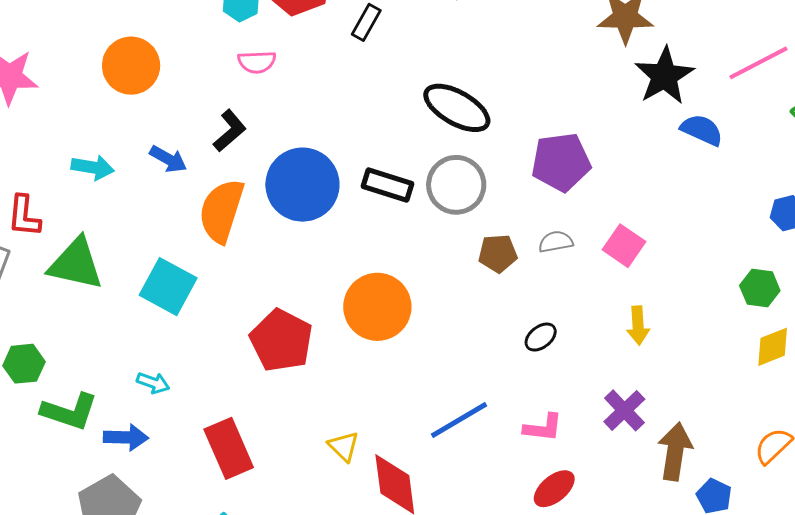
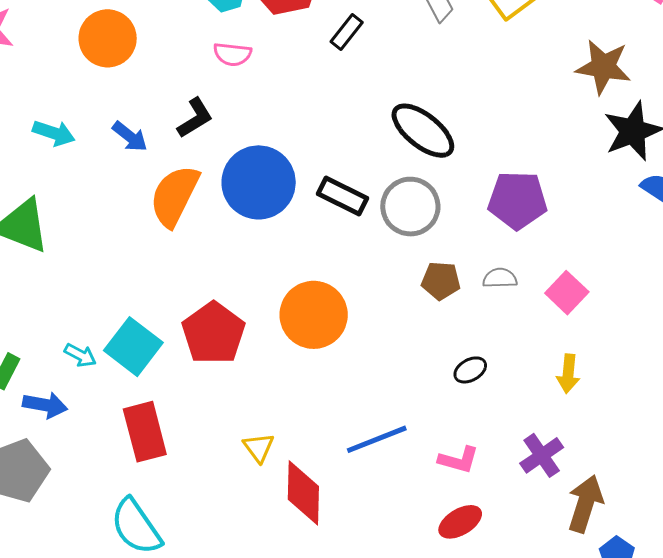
cyan square: (168, 287) -> (133, 347), moved

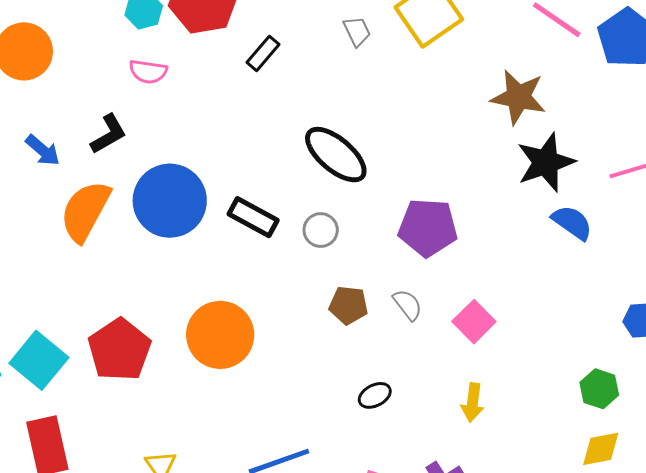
gray circle: (410, 207) -> (321, 230), size x0.6
gray semicircle: (500, 278) -> (408, 305), turned 52

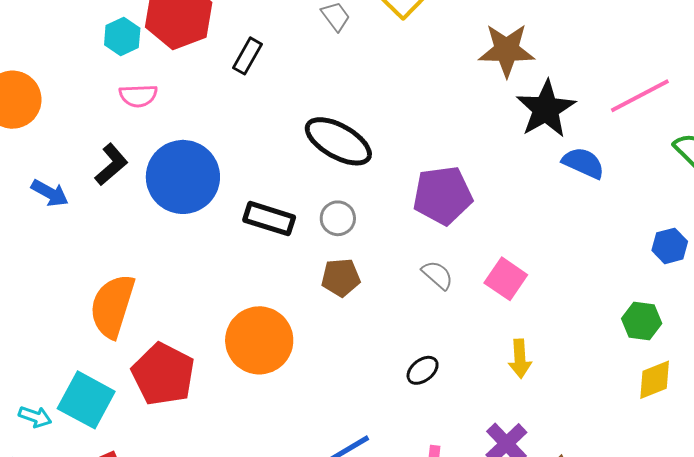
blue circle: (170, 201) -> (183, 177), moved
orange semicircle: (85, 211) -> (112, 306), moved
brown pentagon: (349, 305) -> (341, 277), moved

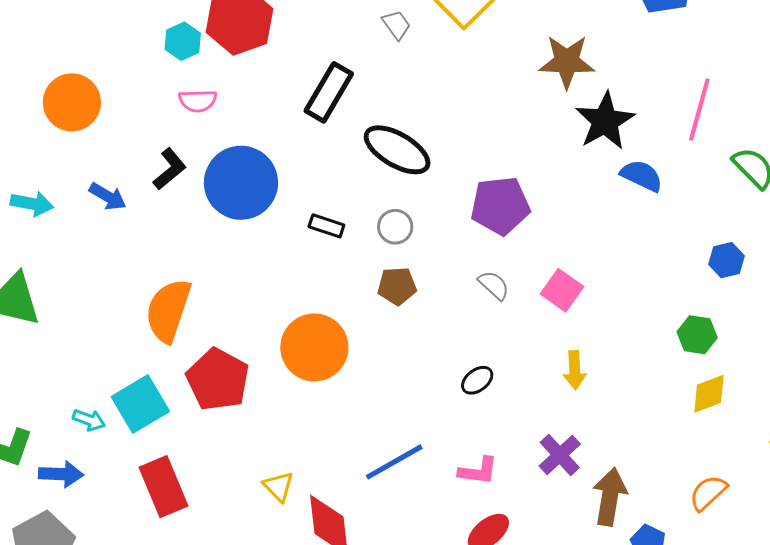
black rectangle: (248, 56) -> (329, 92), moved, size x1.6
pink line: (640, 96) -> (699, 109), turned -48
black rectangle: (269, 219) -> (326, 226), size x0.7
cyan square: (86, 400) -> (140, 404), turned 30

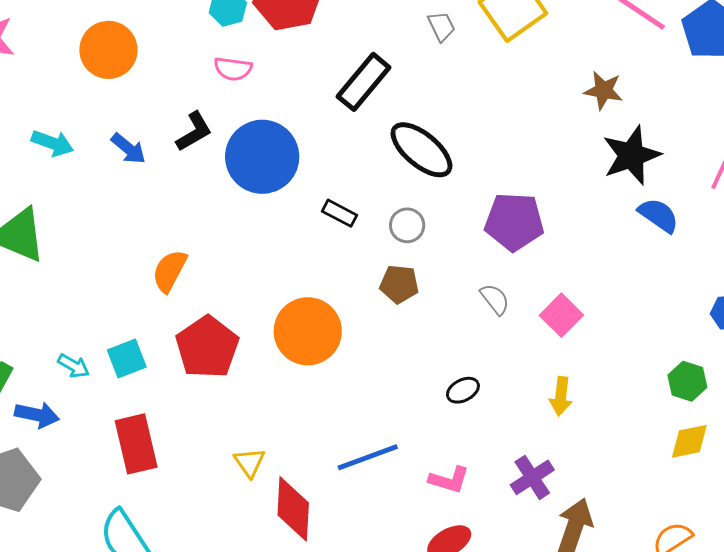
brown star: (567, 62) -> (603, 90), size x0.7
orange semicircle: (168, 310) -> (170, 271), size x0.7
cyan square: (140, 404) -> (127, 359), size x0.7

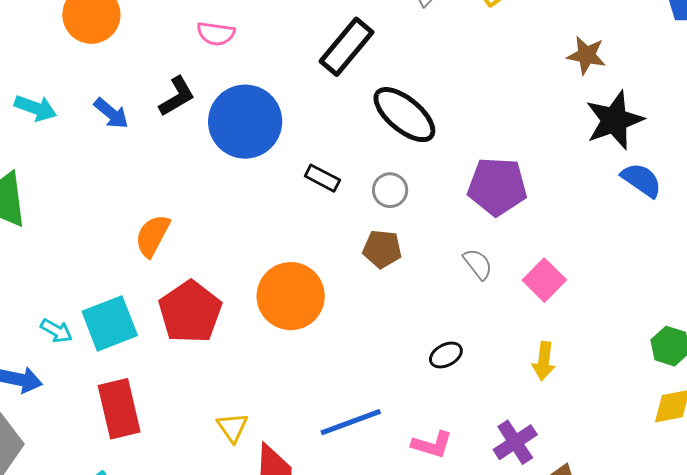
cyan square: (127, 359) -> (110, 323), size x1.4

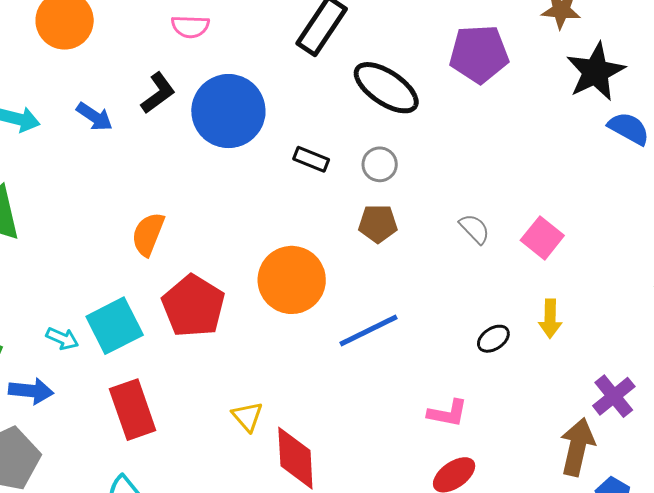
purple pentagon: (497, 187) -> (479, 54), moved
black ellipse: (446, 355) -> (493, 339), moved
blue line: (351, 422) -> (369, 331), moved
purple cross: (515, 442) -> (614, 396), moved

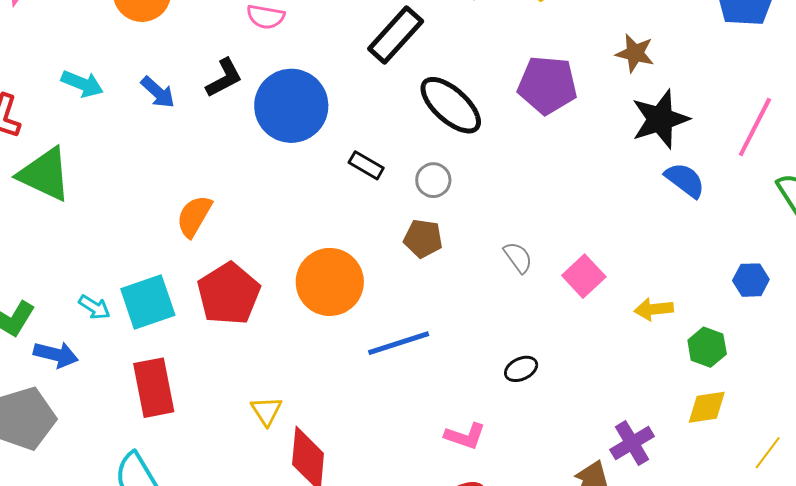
yellow arrow: (550, 319) -> (654, 309), moved, turned 75

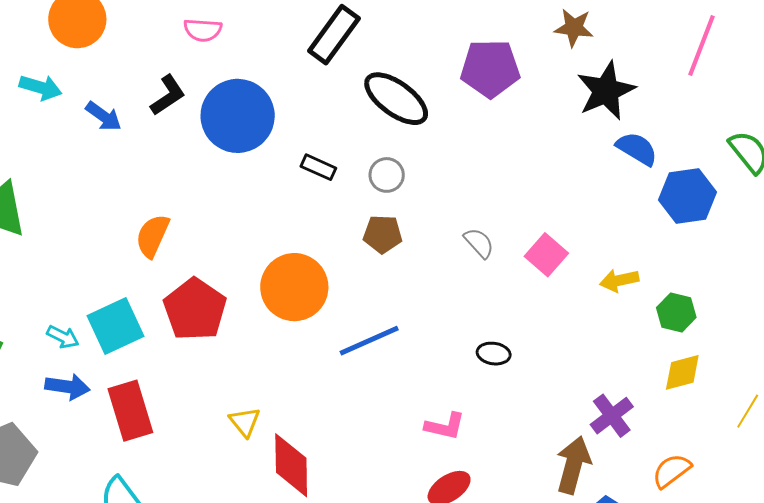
cyan arrow: (82, 84) -> (41, 87), moved
pink line: (755, 127) -> (702, 45), moved
blue hexagon: (751, 280) -> (688, 196), moved, size x1.6
blue arrow: (56, 355) -> (67, 387), moved
black ellipse: (521, 369) -> (494, 354), turned 40

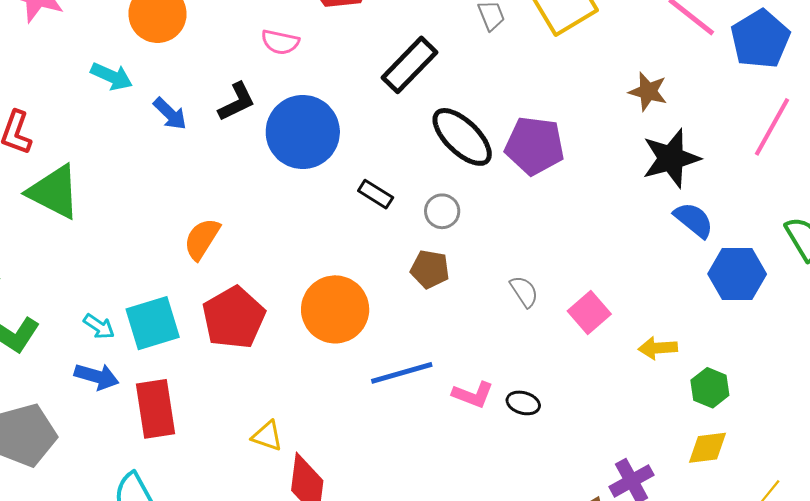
purple pentagon: (490, 68) -> (535, 146), moved
yellow triangle: (245, 422) -> (267, 436), turned -40
pink L-shape: (445, 426) -> (473, 395), moved

